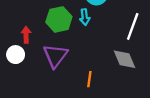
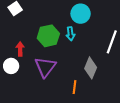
gray diamond: (124, 59) -> (91, 68), moved, turned 45

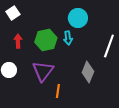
red arrow: (20, 49) -> (18, 41), moved
orange line: (75, 87) -> (58, 91), moved

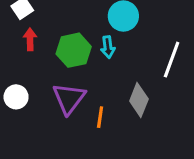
red arrow: (18, 41) -> (30, 39), moved
orange line: (58, 91) -> (100, 117), moved

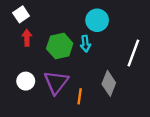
white circle: (16, 97) -> (26, 81), moved

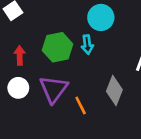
red arrow: (27, 38) -> (20, 55), moved
orange line: (80, 96) -> (81, 105), turned -35

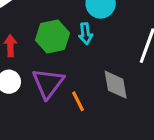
gray diamond: (114, 91) -> (116, 85), turned -32

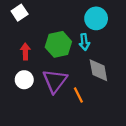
gray diamond: (116, 85) -> (98, 70), moved

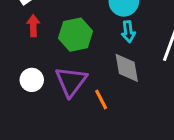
cyan arrow: (84, 42) -> (128, 32), moved
red arrow: (25, 51) -> (33, 26), moved

